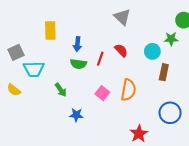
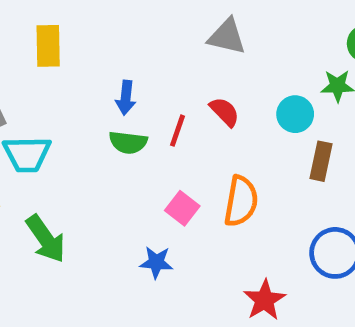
gray triangle: (122, 17) -> (227, 36), turned -30
yellow rectangle: (50, 31) -> (48, 46), moved
green arrow: (61, 90) -> (46, 239), moved, size x1.5
blue star: (76, 115) -> (156, 262), moved

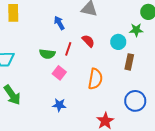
blue arrow: (126, 98) -> (59, 23), moved, turned 144
pink square: (182, 208) -> (59, 73), moved

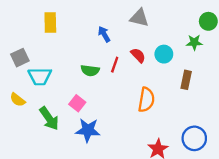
cyan circle: (118, 42) -> (164, 54), moved
pink square: (59, 73) -> (77, 103), moved
blue circle: (135, 101) -> (194, 138), moved
blue star: (59, 105) -> (88, 130), moved, size x1.5

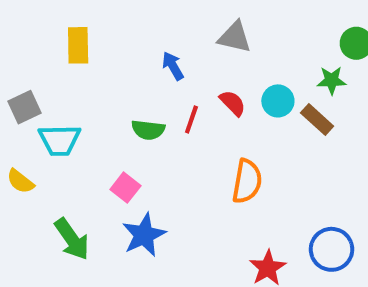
brown rectangle: (186, 80) -> (317, 120), moved, turned -60
green arrow: (49, 118) -> (72, 239), moved
blue star: (88, 130) -> (144, 235), turned -30

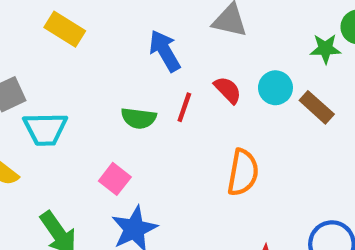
yellow rectangle: (78, 45) -> (65, 29), turned -57
blue arrow: (173, 66) -> (165, 51), size x1.4
green star: (332, 80) -> (325, 49), moved

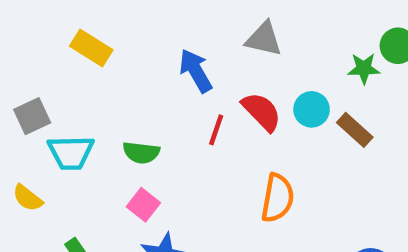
red semicircle: (228, 90) -> (262, 112), size x1.4
green semicircle: (139, 118) -> (141, 153), moved

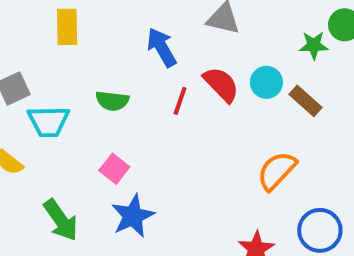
yellow rectangle: (91, 48) -> (67, 27), turned 57
green semicircle: (141, 153) -> (112, 101), moved
orange semicircle: (277, 198) -> (277, 171), moved, turned -147

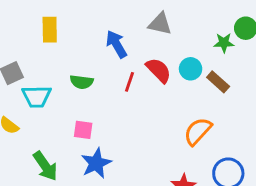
pink square: (114, 169) -> (83, 130), turned -30

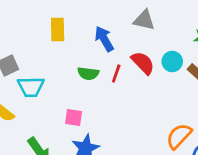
yellow rectangle: (50, 30) -> (58, 29), moved
green semicircle: (82, 82) -> (88, 73), moved
orange semicircle: (198, 131) -> (179, 136), moved

